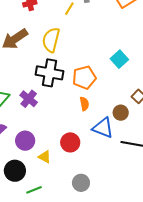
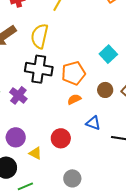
orange semicircle: (84, 104) -> (74, 99), turned -104
brown circle: (121, 113) -> (105, 90), moved
blue triangle: (103, 128) -> (93, 123), size x0.7

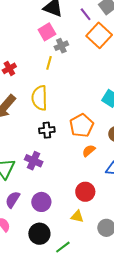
black cross: (39, 69) -> (47, 130), size x0.6
yellow triangle: (35, 153) -> (77, 216), moved

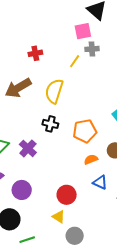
orange semicircle: (89, 151) -> (91, 159), moved
yellow triangle: (77, 216) -> (59, 217), moved

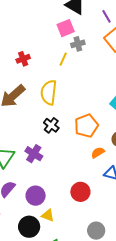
black cross: (50, 124) -> (51, 125), turned 35
yellow triangle: (59, 217) -> (48, 215), moved

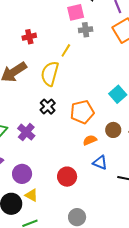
yellow line: (63, 59) -> (66, 50), moved

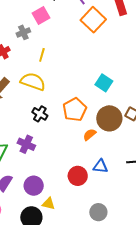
gray cross: (86, 30) -> (23, 32), moved
yellow semicircle: (50, 74) -> (33, 82), turned 110
brown circle: (113, 130) -> (109, 118), size x1.6
blue triangle: (100, 163) -> (101, 166), moved

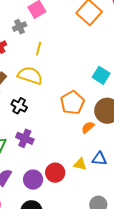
black cross: (40, 114) -> (19, 106), moved
red circle: (78, 176) -> (55, 173), moved
yellow triangle: (49, 204) -> (80, 164), moved

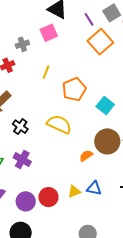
gray cross: (20, 27) -> (22, 44), moved
yellow semicircle: (30, 75) -> (59, 124), moved
orange pentagon: (72, 103) -> (74, 89), moved
yellow triangle: (80, 164) -> (74, 192), turned -40

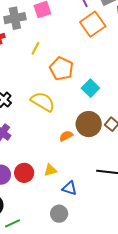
gray cross: (22, 44) -> (15, 18), size x1.5
orange pentagon: (74, 89) -> (61, 69), turned -30
blue triangle: (94, 188) -> (69, 188), moved

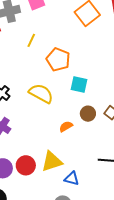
cyan square: (90, 88) -> (79, 85), moved, turned -30
brown circle: (89, 124) -> (88, 114), size x0.6
yellow triangle: (50, 170) -> (52, 161), size x1.6

